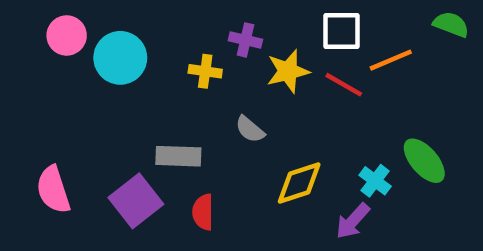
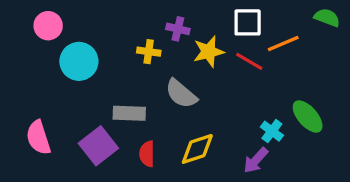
cyan circle: (120, 58) -> (79, 61), moved
gray semicircle: (250, 129) -> (181, 94), size x1.5
yellow diamond: (299, 183) -> (197, 149), moved

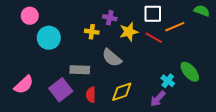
pink semicircle: (38, 138) -> (24, 85), turned -115

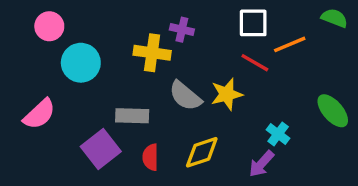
yellow cross: (92, 32) -> (152, 53), size x1.5
yellow star: (129, 32) -> (227, 94), moved
green ellipse: (190, 72) -> (333, 111), moved
pink semicircle: (24, 85) -> (39, 114), moved

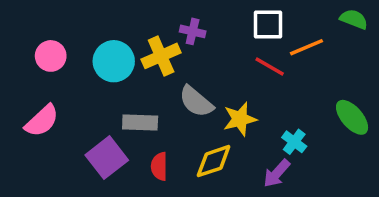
pink circle: (49, 26) -> (51, 56), moved
yellow cross: (152, 53) -> (161, 56), turned -32
cyan circle: (81, 63) -> (114, 61), moved
yellow star: (227, 94) -> (240, 119), moved

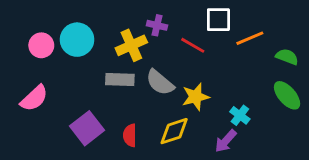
green semicircle: (354, 19) -> (287, 57), moved
cyan circle: (114, 61) -> (77, 40), moved
red line: (270, 66) -> (193, 45), moved
gray rectangle: (140, 123) -> (120, 80), moved

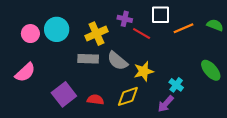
purple cross: (157, 25) -> (125, 19), moved
green semicircle: (287, 57) -> (215, 25), moved
red semicircle: (130, 135) -> (95, 100), turned 98

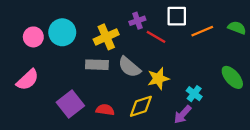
purple cross: (125, 19) -> (137, 21), turned -32

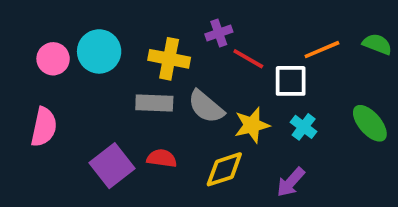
white square: (177, 16) -> (291, 81), moved
yellow cross: (106, 37) -> (169, 59), turned 35
pink semicircle: (28, 80) -> (44, 127), turned -35
cyan cross: (194, 94) -> (304, 127), moved
red semicircle: (105, 110) -> (162, 158), moved

